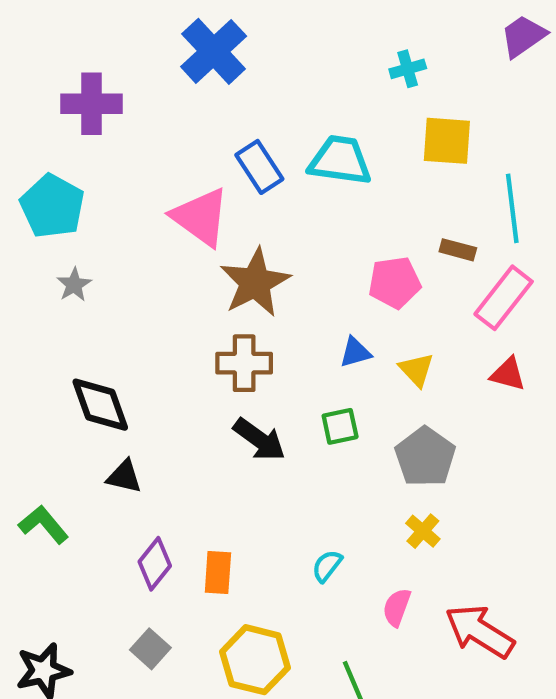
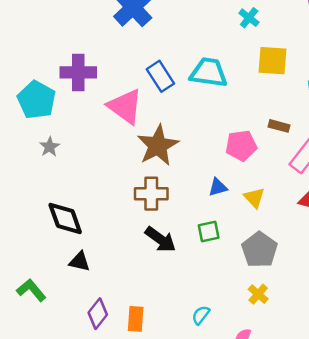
cyan cross: (408, 69) -> (249, 18), turned -36
purple cross: (91, 104) -> (78, 72), moved

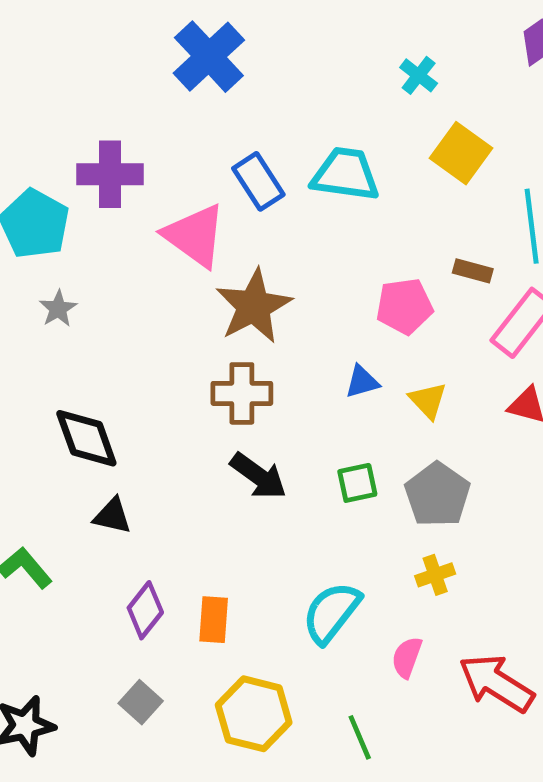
yellow square: (273, 61) -> (461, 153), turned 32
green square: (209, 232) -> (357, 483), moved
yellow cross: (258, 294) -> (435, 575), turned 30
cyan semicircle: (201, 315) -> (331, 613), size x1.8

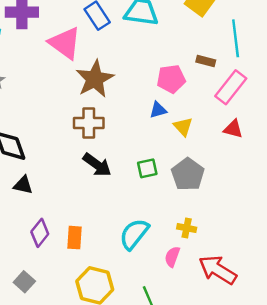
blue triangle: (362, 382) -> (158, 110), moved
yellow cross: (435, 575) -> (187, 228), moved, turned 30
gray square: (141, 702) -> (24, 282), moved

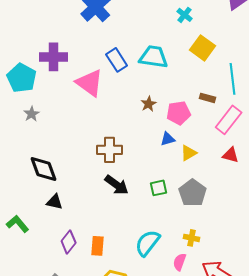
brown star: (95, 79) -> (149, 104), moved, size x0.5
yellow triangle: (183, 127) -> (189, 153), turned 42

